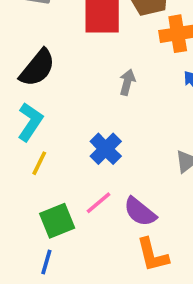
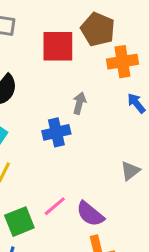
blue cross: (106, 149) -> (56, 132), moved, turned 32

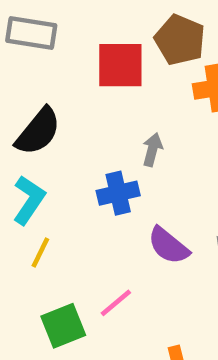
purple semicircle: (90, 214) -> (168, 246), moved

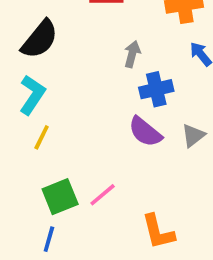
blue cross: (118, 193) -> (156, 89), moved
pink line: (116, 303) -> (103, 195), moved

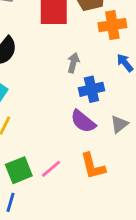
orange L-shape: (158, 232) -> (93, 166), moved

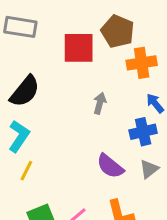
blue cross: (91, 89) -> (143, 132), moved

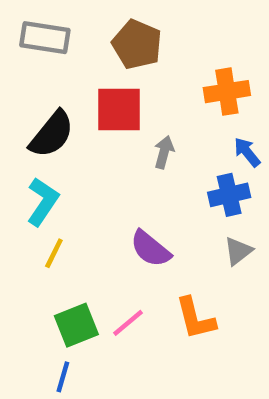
brown pentagon: (118, 31) -> (137, 44), moved
red square: (79, 48) -> (119, 110), moved
purple semicircle: (110, 166) -> (150, 249), moved

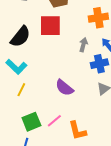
gray arrow: (164, 152) -> (83, 45), moved
cyan L-shape: (43, 202) -> (16, 67), turned 100
orange L-shape: (195, 318) -> (77, 131), moved

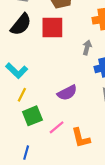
black semicircle: (20, 37) -> (21, 24), moved
purple semicircle: (64, 88) -> (67, 93), turned -66
green square: (31, 122) -> (32, 116), moved

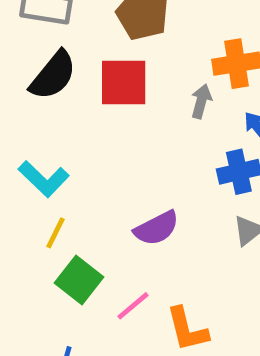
gray arrow: (87, 48) -> (201, 101), moved
green square: (32, 116) -> (79, 280), turned -30

